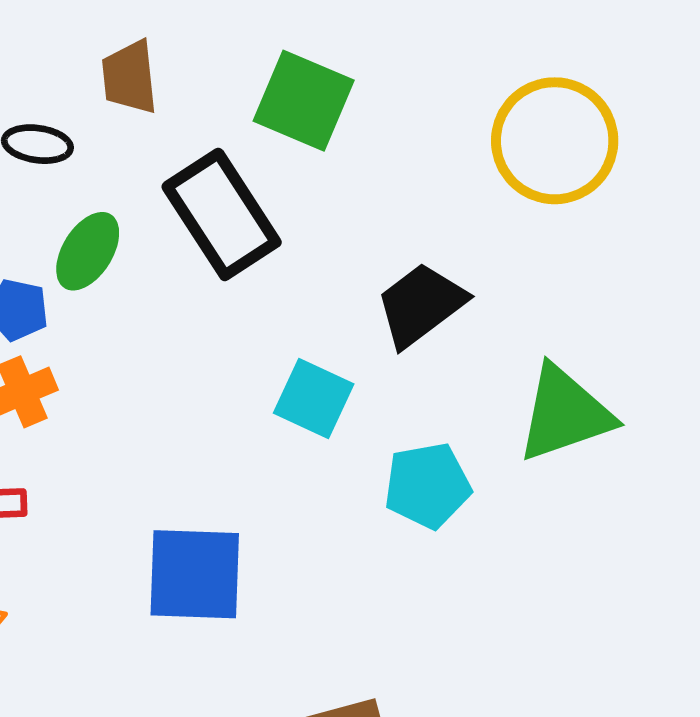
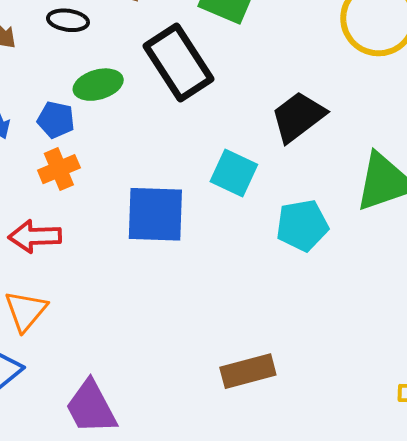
green ellipse: (88, 251) -> (98, 85), turned 42
blue square: (195, 574) -> (155, 214), moved

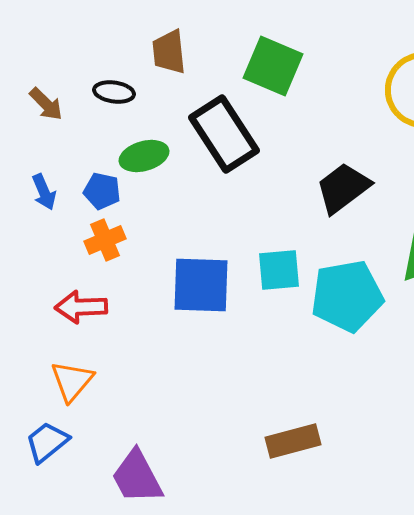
cyan square: (234, 173) -> (279, 270), moved, turned -30
cyan pentagon: (302, 225) -> (347, 296), size x1.4

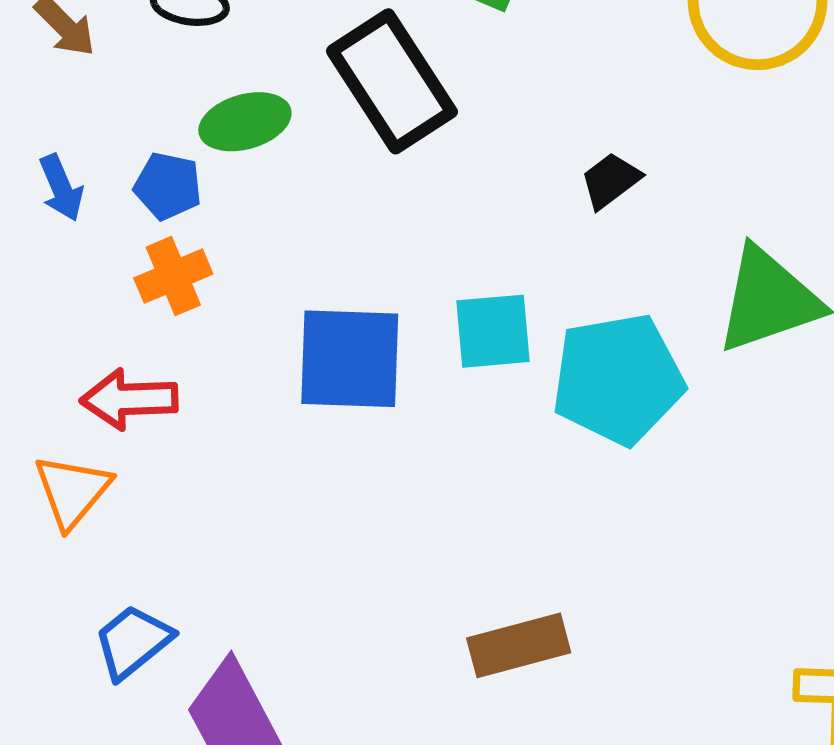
black trapezoid: (343, 188) -> (611, 181), size x0.6
orange triangle: (72, 381) -> (72, 491), moved
blue trapezoid: (47, 442) -> (133, 642), moved

